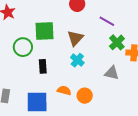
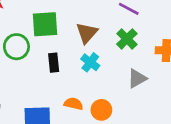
green cross: (117, 42) -> (127, 39), moved
black rectangle: (43, 66) -> (54, 63), moved
gray triangle: (112, 73) -> (137, 78), turned -42

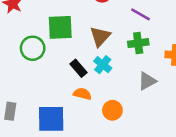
green cross: (127, 39) -> (138, 43), turned 36
black rectangle: (54, 63) -> (79, 68), moved, turned -36
orange semicircle: (73, 104) -> (82, 94), moved

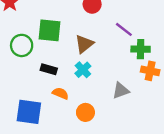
green cross: (138, 43) -> (141, 49), moved
black rectangle: (79, 68) -> (49, 69), moved, turned -42

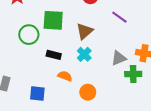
green cross: (141, 49) -> (133, 74), moved
gray triangle: (121, 91) -> (119, 58), moved
blue square: (29, 112) -> (37, 94), size x0.7

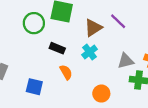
purple line: (119, 17) -> (118, 21), moved
orange semicircle: (65, 76) -> (66, 72), turned 32
orange circle: (88, 92) -> (101, 94), moved

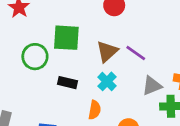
purple line: (118, 21) -> (136, 53), moved
orange semicircle: (66, 72) -> (95, 110), moved, turned 48

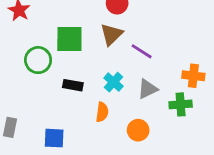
brown triangle: (107, 51) -> (111, 34), moved
gray triangle: (152, 86) -> (148, 89), moved

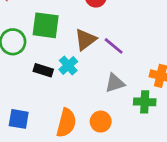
brown triangle: (111, 34) -> (85, 40), moved
cyan cross: (114, 82) -> (68, 66), moved
orange semicircle: (102, 112) -> (66, 123), moved, size x1.5

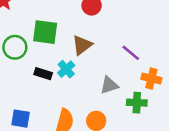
purple line: (114, 46) -> (131, 53), moved

